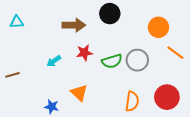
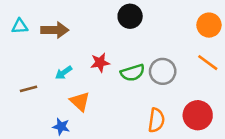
brown arrow: (74, 25) -> (55, 30), moved
orange circle: (158, 27) -> (209, 25), moved
brown line: (12, 75) -> (29, 89), moved
orange triangle: (79, 93) -> (80, 101), moved

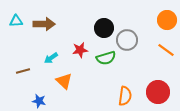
black circle: (130, 16) -> (104, 28), moved
gray circle: (163, 71) -> (127, 40), moved
blue star: (61, 127) -> (39, 101), moved

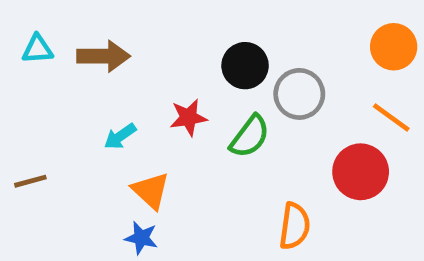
green semicircle: (106, 58) -> (250, 136), turned -36
brown line: (23, 71) -> (30, 181), moved
red circle: (158, 92) -> (361, 172), moved
blue star: (39, 101) -> (141, 238), moved

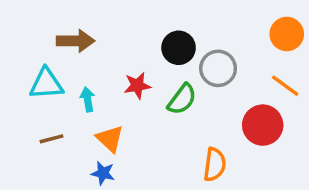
cyan triangle: (37, 49) -> (46, 84), moved, size x1.5
cyan arrow: (120, 136) -> (88, 99), turned 115
brown line: (30, 181) -> (51, 139), moved

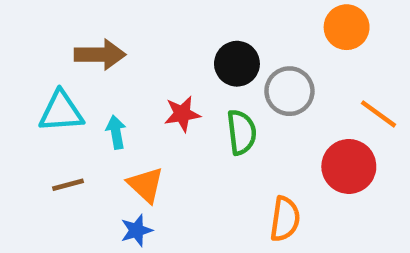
orange circle: (287, 34) -> (347, 27), moved
green semicircle: (182, 99) -> (242, 132), turned -44
blue star: (103, 173) -> (137, 230), turned -30

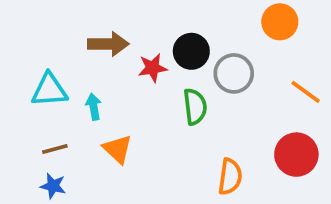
brown arrow: (100, 55) -> (108, 44), moved
red star: (182, 114) -> (153, 68), moved
red circle: (349, 166) -> (296, 155), moved
blue star: (137, 230) -> (53, 186), moved, turned 30

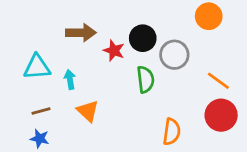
red star: (153, 68) -> (114, 51), turned 30
orange line: (306, 92) -> (218, 81), moved

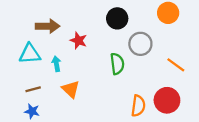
brown arrow: (81, 33) -> (48, 26), moved
black circle: (143, 38) -> (117, 18), moved
red star: (114, 51) -> (78, 41), moved
red circle: (221, 115) -> (167, 100), moved

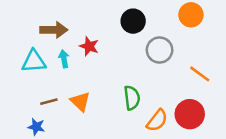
cyan arrow: (56, 64) -> (64, 59), moved
green semicircle: (117, 64) -> (132, 98), moved
brown line: (33, 89) -> (49, 102), moved
orange semicircle: (138, 106) -> (157, 120), turned 30

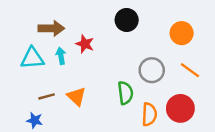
orange circle: (191, 15) -> (182, 33), moved
gray circle: (160, 50) -> (152, 70), moved
orange semicircle: (157, 120) -> (149, 114), turned -35

